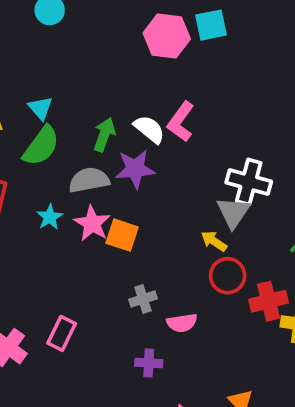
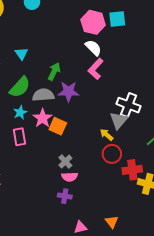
white semicircle: (149, 129) -> (93, 48), moved
green semicircle: (41, 146) -> (20, 87), moved
gray cross: (143, 299) -> (65, 162), turned -32
pink semicircle: (182, 323) -> (70, 177), moved
pink rectangle: (62, 333) -> (19, 137), moved, turned -42

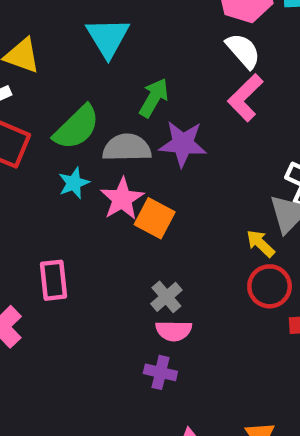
cyan triangle: (21, 54) -> (108, 37), moved, size x1.5
pink rectangle: (19, 137) -> (53, 280), moved

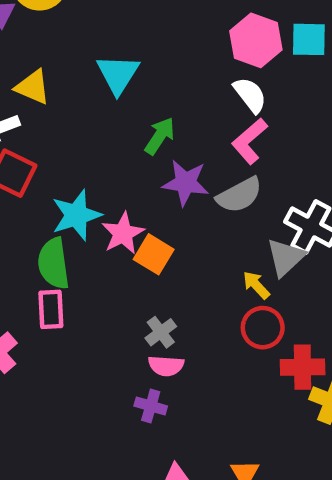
green semicircle: (77, 127) -> (54, 263), moved, turned 123
gray semicircle: (127, 148) -> (239, 195), moved, turned 150
cyan star: (74, 183) -> (76, 215), size x1.6

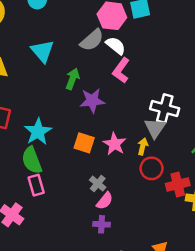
gray semicircle: (239, 195) -> (92, 40), moved
pink star: (123, 233) -> (115, 144), moved
yellow arrow: (256, 285) -> (143, 146), turned 70
pink semicircle: (166, 366) -> (105, 201), turned -42

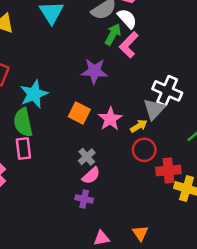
green arrow: (73, 79) -> (113, 34), moved
yellow arrow: (143, 146) -> (139, 126), turned 35

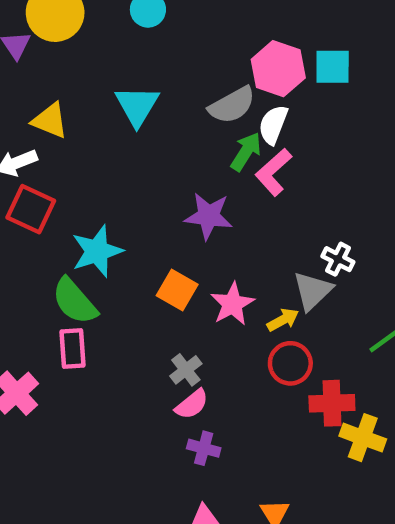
white semicircle: (127, 19) -> (273, 125), turned -120
white cross: (167, 91) -> (338, 259), size x0.6
green semicircle: (23, 122) -> (74, 301), turned -32
purple cross: (84, 199) -> (204, 448), moved

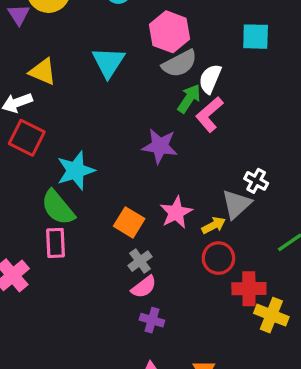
pink hexagon: (278, 69) -> (170, 32), moved
orange square: (177, 290) -> (129, 222), moved

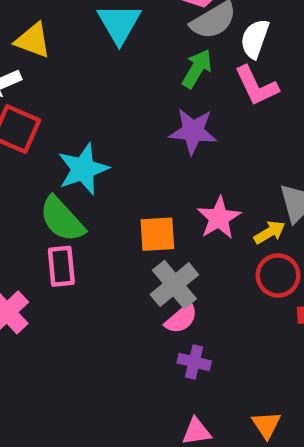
green arrow: (189, 99) -> (197, 69), moved
pink L-shape: (209, 114) -> (256, 86), turned -72
orange square: (129, 222) -> (157, 234), turned -32
gray cross: (140, 261) -> (174, 285), size x1.5

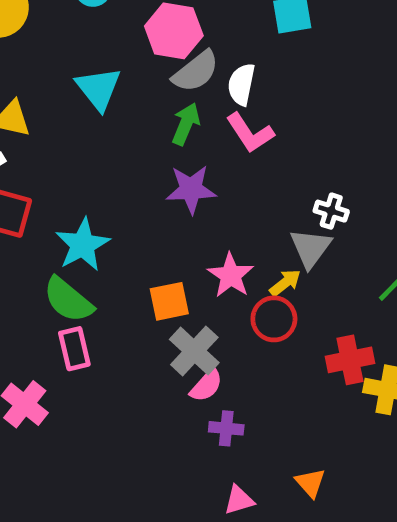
red circle: (278, 275) -> (274, 319), moved

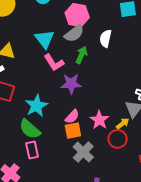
gray semicircle: (196, 71) -> (74, 33), moved
pink L-shape: (250, 133) -> (54, 63), moved
purple star: (191, 189) -> (71, 84), moved
pink semicircle: (206, 385) -> (72, 117), moved

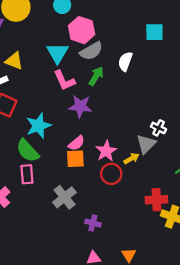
pink hexagon: (77, 15) -> (82, 30), moved
red circle: (118, 139) -> (111, 174), moved
gray cross: (83, 152) -> (65, 197), moved

